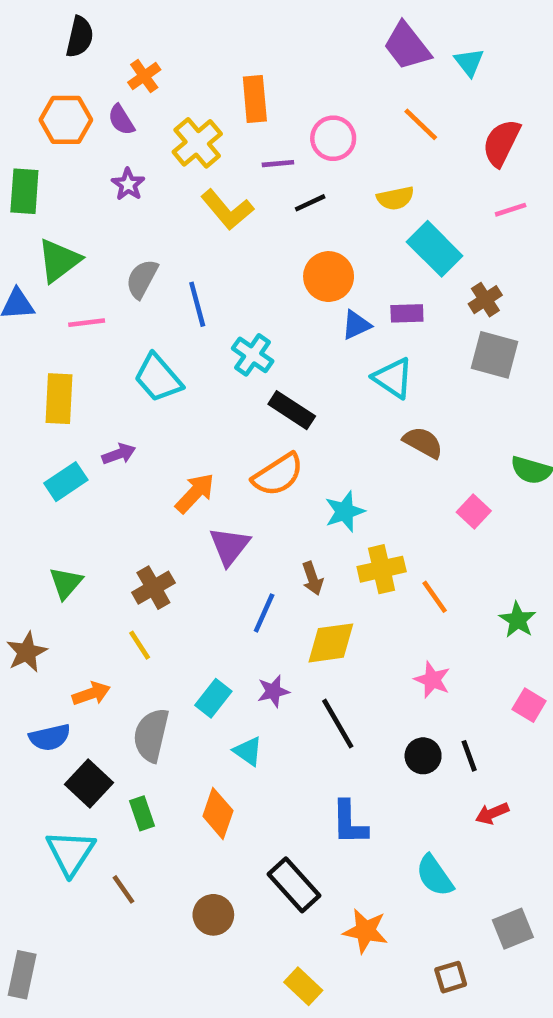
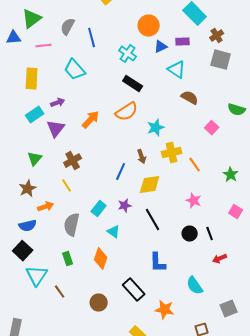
cyan cross: (253, 355) -> (128, 54), moved
purple triangle: (229, 546) -> (56, 129), moved
brown star: (27, 652) -> (28, 189), moved
black square: (89, 783) -> (23, 251), moved

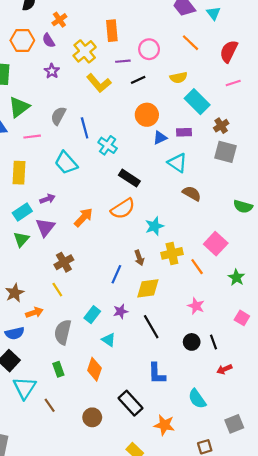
cyan cross: (128, 54) -> (108, 145), moved
pink square: (212, 128) -> (216, 244), moved, size x1.5
green triangle: (35, 159) -> (21, 239), moved

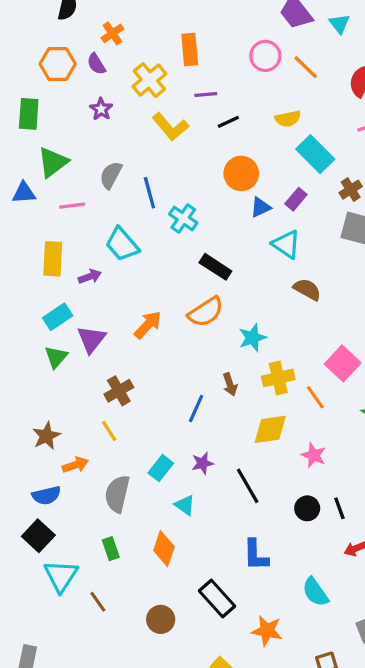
pink circle: (149, 49) -> (265, 56), moved
purple rectangle: (184, 132) -> (296, 199), turned -48
purple arrow: (47, 199) -> (90, 276), moved
yellow diamond: (148, 288) -> (270, 429), moved

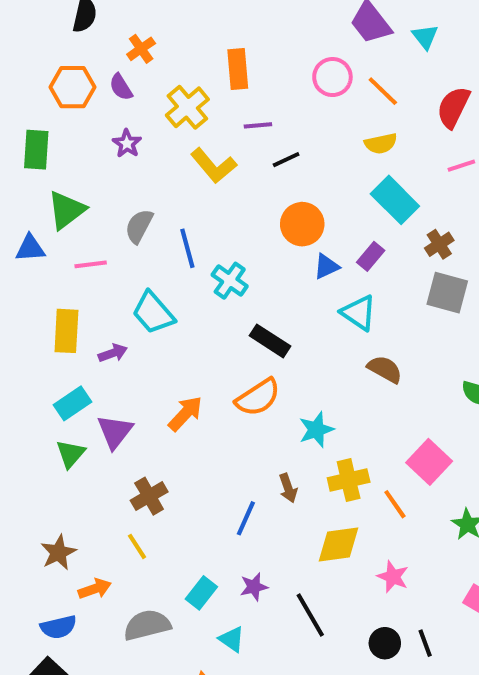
yellow semicircle: (288, 119) -> (381, 144), moved
gray semicircle: (117, 494) -> (147, 625), turned 63

